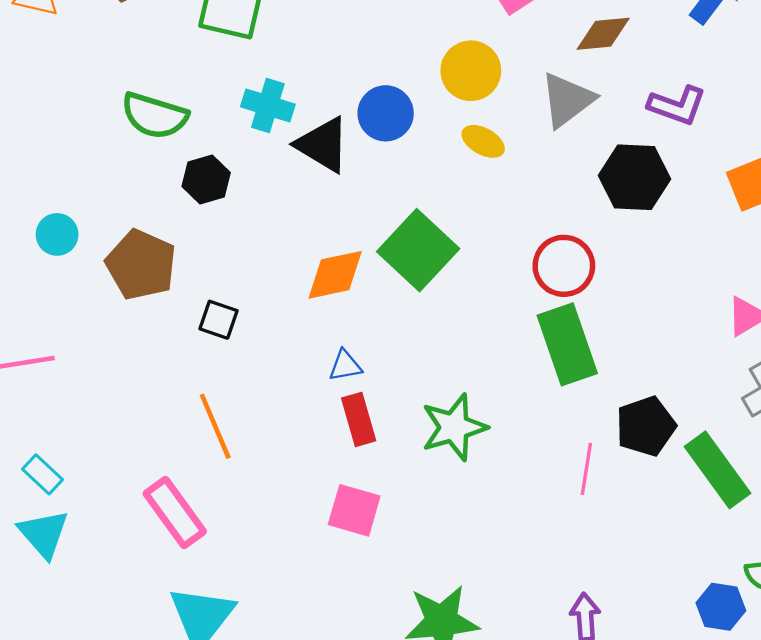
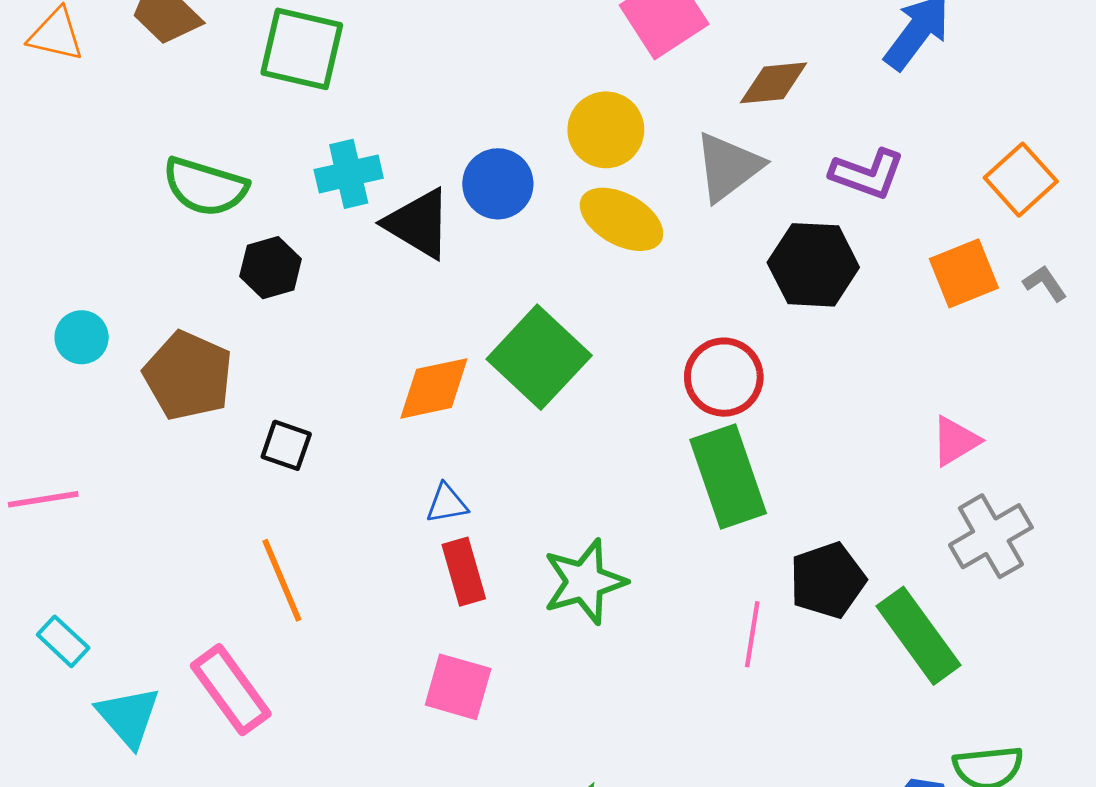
cyan cross: (268, 105) -> (349, 174), turned -30
yellow ellipse: (483, 141) -> (621, 219), size x1.5
cyan triangle: (44, 534) -> (128, 717), moved

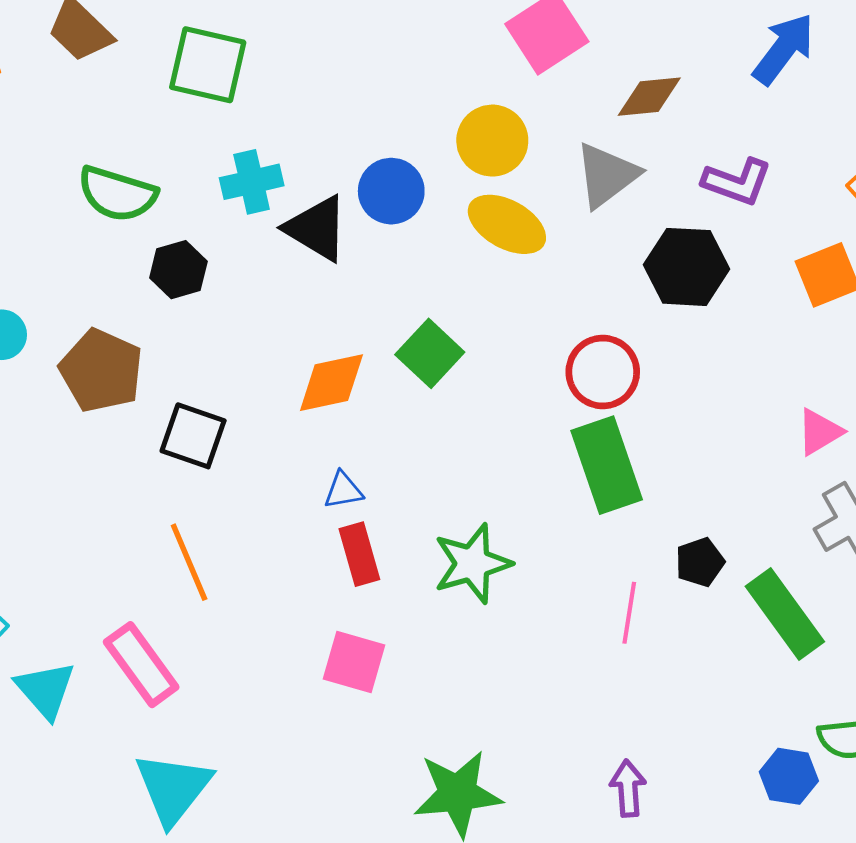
green square: (539, 357) -> (430, 353), size x0.7
black square: (286, 445) -> (193, 436), size x1.4
black pentagon: (828, 580) -> (700, 562), size x0.7

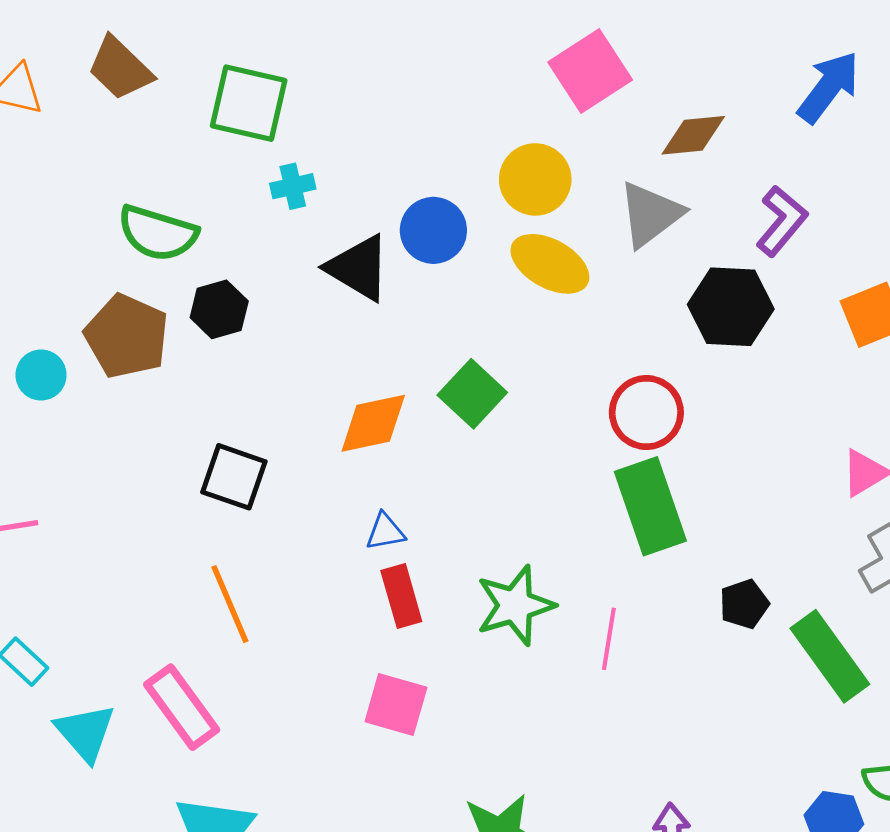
cyan cross: (252, 182) -> (293, 186), moved, size x0.7
purple L-shape: (737, 182) -> (782, 221), turned -70
brown pentagon: (101, 371) -> (127, 336), moved
pink line: (629, 613) -> (609, 639), moved

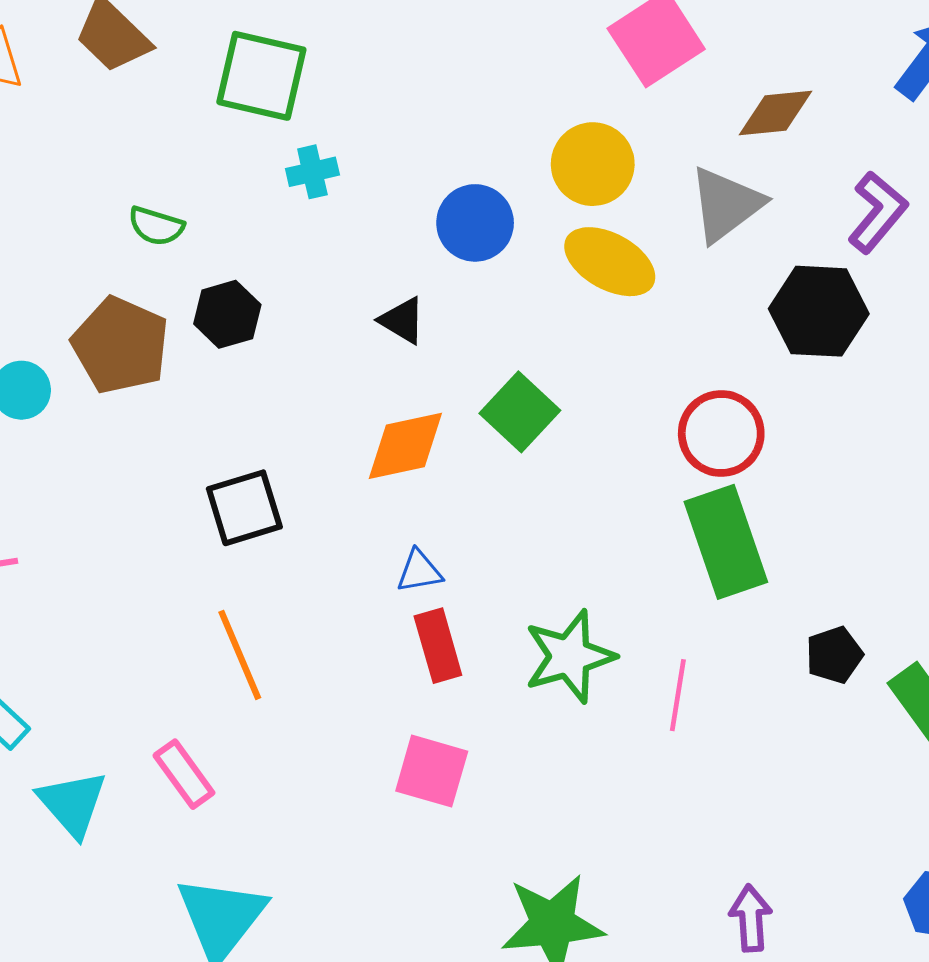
green semicircle: (158, 233) -> (156, 226), size x0.6
black triangle: (358, 268) -> (402, 320), moved, size x0.6
black square: (234, 477) -> (244, 508), turned -36
pink rectangle: (182, 707) -> (184, 774), size x0.7

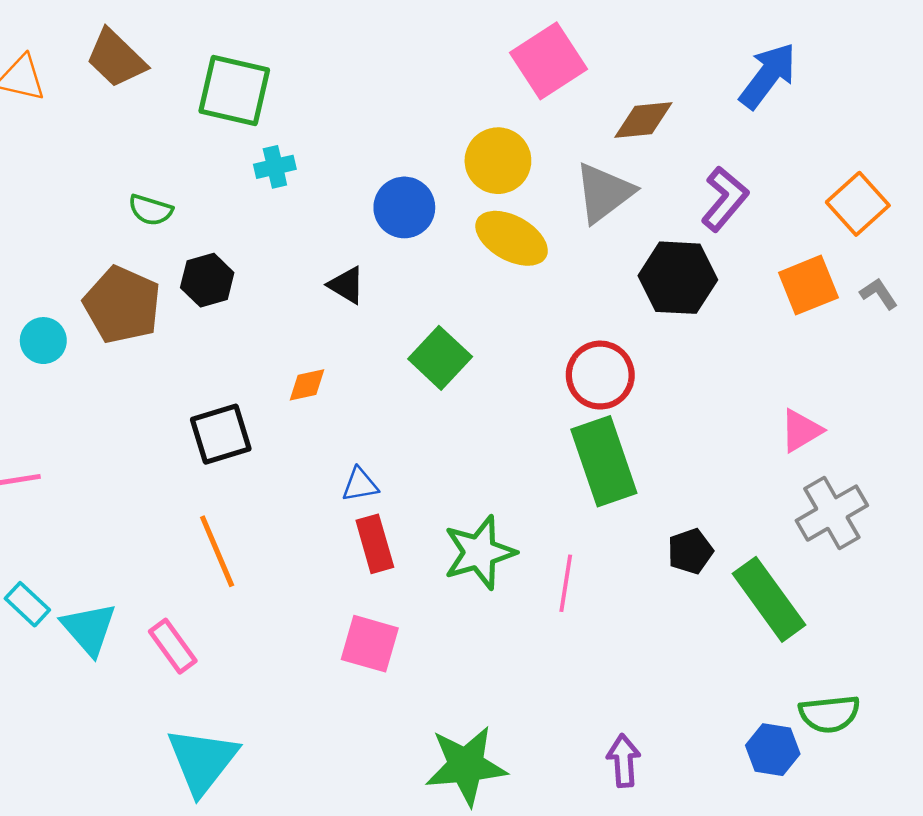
orange diamond: (405, 446) -> (307, 385), moved, size x0.6
cyan triangle: (72, 804) -> (89, 629), moved

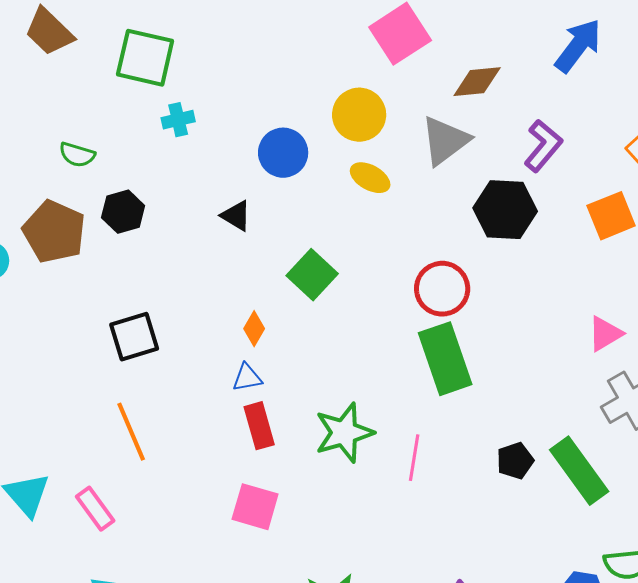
yellow ellipse: (512, 238) -> (370, 178), size x0.7
orange diamond: (307, 385) -> (254, 329), moved, turned -48
black pentagon: (690, 551) -> (515, 461), moved

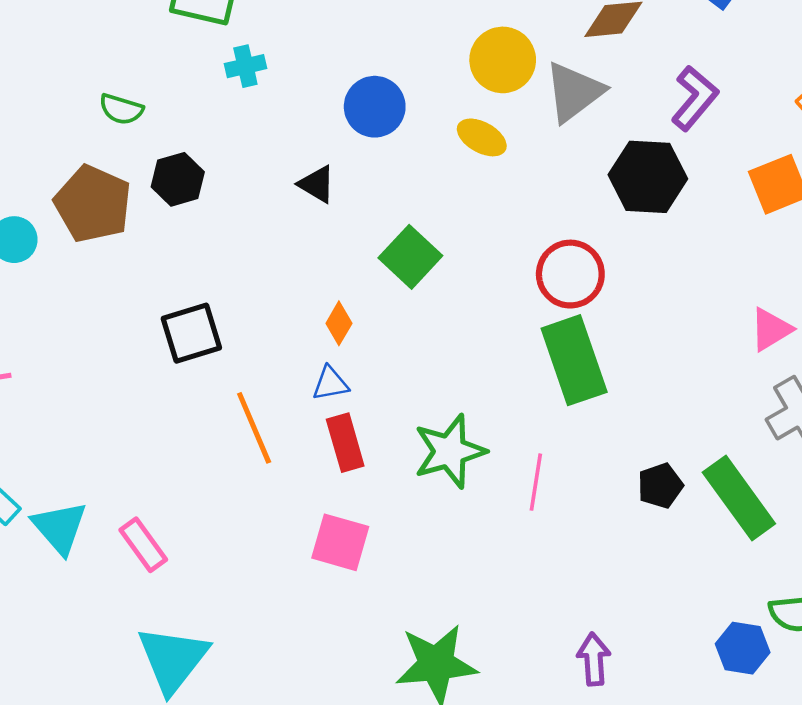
yellow circle: (359, 115) -> (503, 60), moved
orange line: (131, 432) -> (254, 428), moved

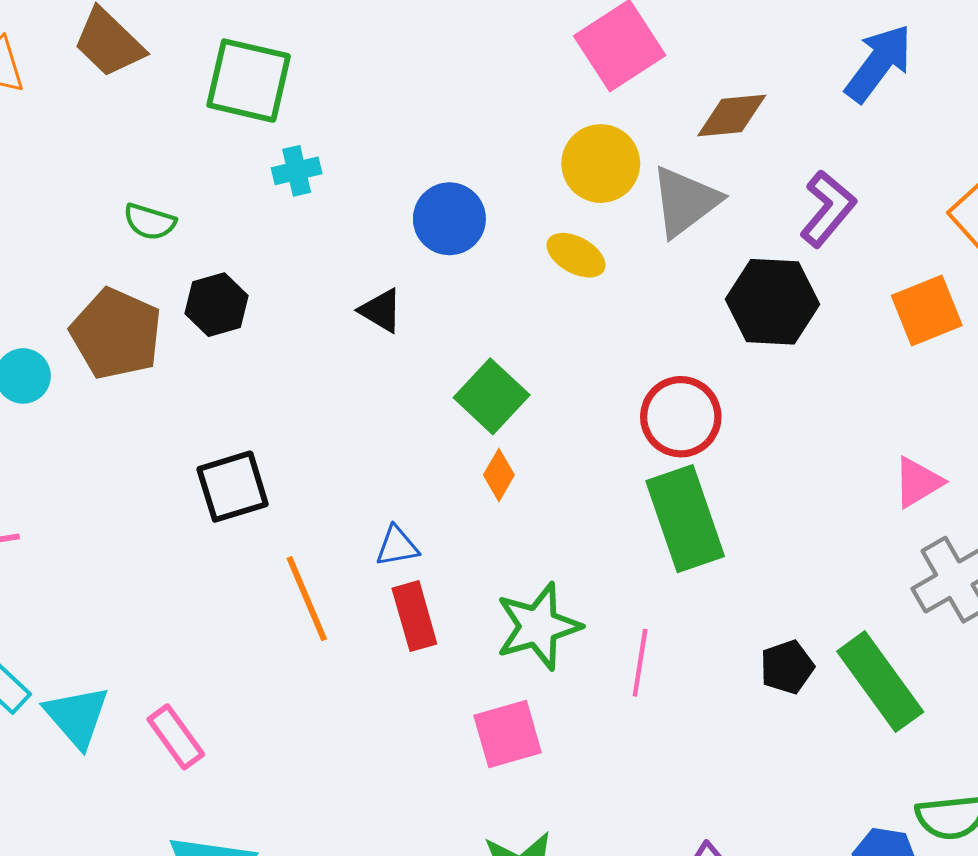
orange diamond: (339, 323) -> (499, 475), moved
pink square: (340, 542) -> (508, 734), moved, turned -32

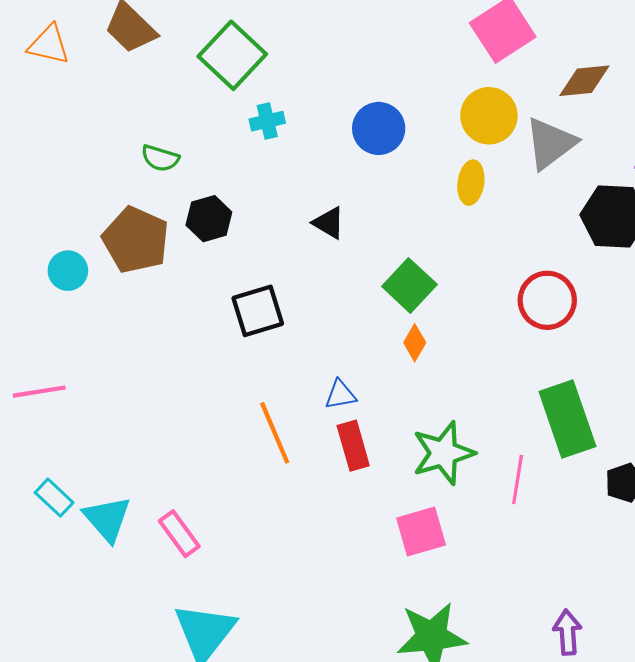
green square: (249, 81) -> (232, 55), turned 30
blue circle: (449, 219) -> (379, 128), moved
yellow ellipse: (576, 255) -> (471, 183), turned 69
black square: (233, 487) -> (258, 311), moved
green rectangle: (685, 519) -> (567, 419), moved

